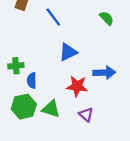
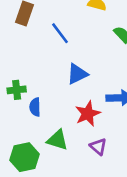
red star: (77, 86) -> (88, 114), turned -30
green hexagon: (24, 107) -> (24, 157), moved

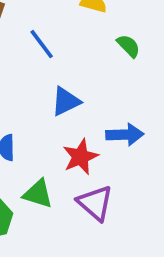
purple triangle: (98, 147) -> (95, 203), size x1.5

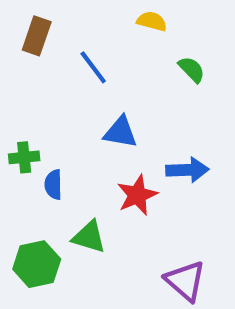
blue triangle: (66, 101) -> (120, 132), turned 36
purple triangle: (95, 203) -> (185, 281), moved

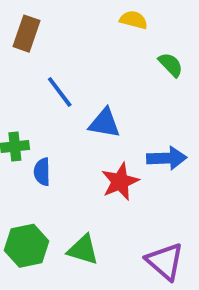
blue line: (93, 67) -> (60, 92), moved
green triangle: (89, 237) -> (83, 250), moved

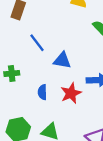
blue semicircle: (42, 172) -> (42, 92), moved

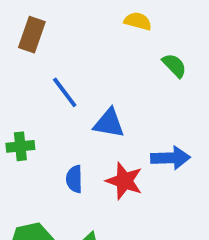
red star: (71, 93) -> (124, 181), turned -30

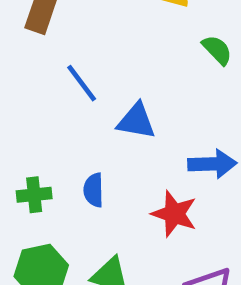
green cross: (20, 146) -> (34, 195), moved
red star: (124, 181) -> (174, 214), moved

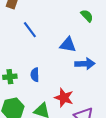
blue triangle: (136, 121) -> (68, 45), moved
red star: (174, 214) -> (64, 98), moved

